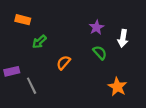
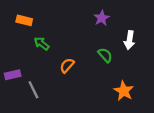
purple star: (96, 27) -> (102, 18), moved
green arrow: (39, 42) -> (42, 44), turned 80

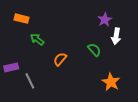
purple star: (102, 18) -> (105, 20), moved

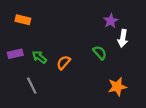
green arrow: (37, 39) -> (39, 57), moved
purple rectangle: (11, 67) -> (15, 54), moved
orange star: (111, 82) -> (117, 87), turned 30

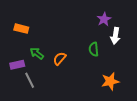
orange rectangle: (23, 20) -> (21, 29), moved
green semicircle: (100, 53) -> (94, 49), turned -144
purple rectangle: (15, 54) -> (17, 65), moved

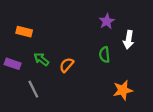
purple star: (104, 19) -> (107, 21), moved
purple rectangle: (17, 65) -> (13, 64), moved, turned 32

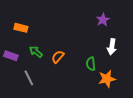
purple star: (107, 21) -> (103, 20), moved
white arrow: (129, 40) -> (112, 47), moved
green semicircle: (104, 55) -> (91, 64), moved

